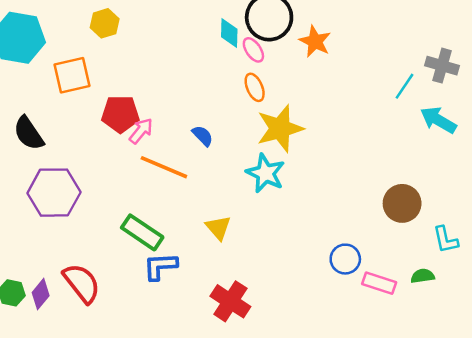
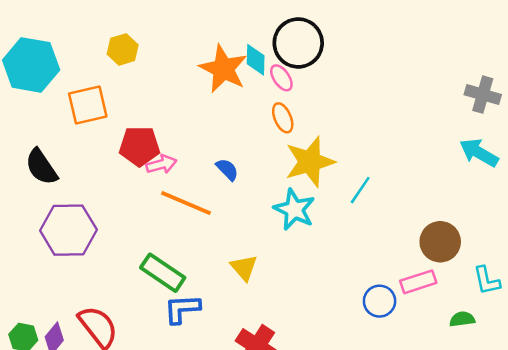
orange star: (315, 41) -> (223, 69), moved, size x1.4
cyan line: (404, 86) -> (360, 190), moved
pink arrow: (141, 131) -> (161, 164), turned 36
pink rectangle: (379, 283) -> (418, 282), moved, turned -36

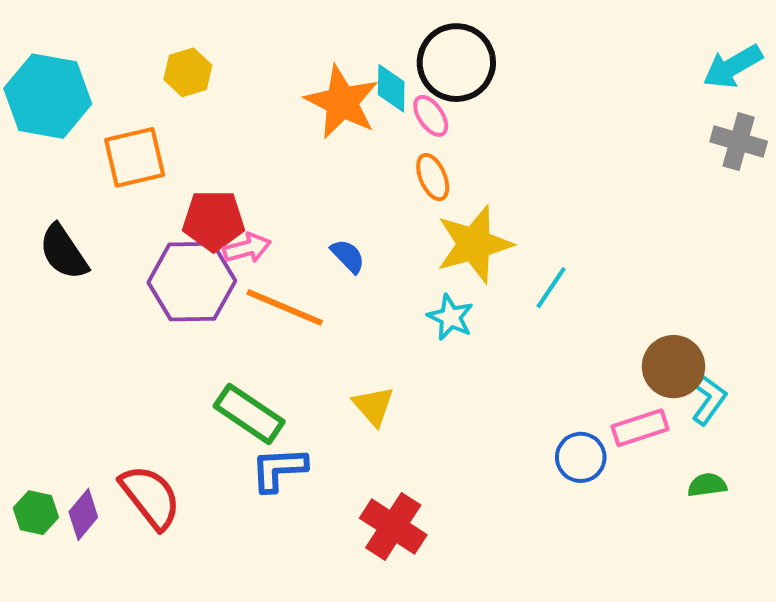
cyan arrow: (479, 153) -> (733, 67), moved, turned -60
cyan star: (294, 209) -> (450, 317), size x0.7
purple hexagon: (68, 230) -> (192, 282), moved
cyan L-shape: (487, 280) -> (709, 400), moved, turned -132

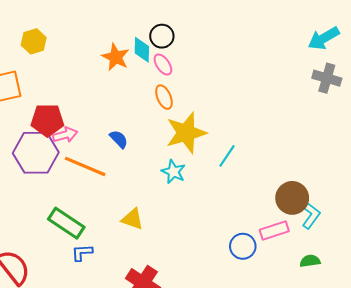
black circle: (456, 63) -> (162, 36), moved, size x0.6
orange star: (342, 102) -> (116, 57), size x0.7
yellow triangle: (373, 406) -> (132, 219), turned -30
blue L-shape: (279, 469) -> (82, 253), size x0.7

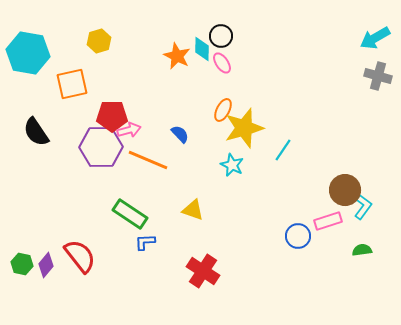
orange ellipse: (164, 97) -> (223, 110), moved, turned 50

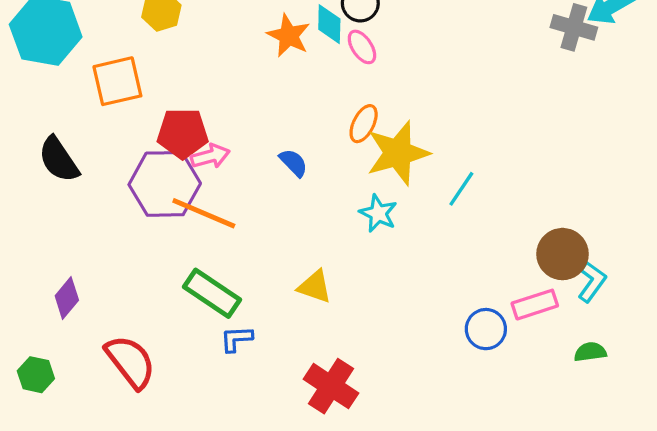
gray cross: (378, 76) -> (574, 27), moved
orange line: (148, 160) -> (204, 213), moved
purple diamond: (46, 265) -> (67, 298), moved

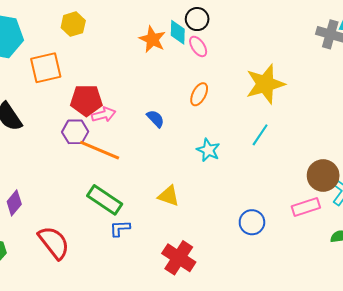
yellow star: (398, 153) -> (265, 84), moved
purple hexagon: (165, 184) -> (75, 132), size x0.6
blue circle: (486, 329) -> (252, 222), moved

